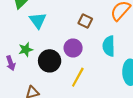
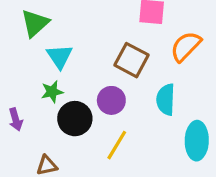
brown square: (85, 21) -> (132, 60), size x1.5
green star: (26, 50) -> (52, 92), moved

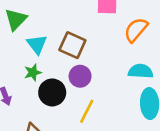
brown square: (132, 60) -> (72, 45), moved
cyan semicircle: (166, 100) -> (141, 71), moved, turned 95

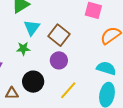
black circle: (52, 92) -> (33, 82), moved
yellow line: (87, 111) -> (68, 90), moved

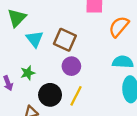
green star: (23, 49) -> (28, 73), moved
yellow line: (68, 90) -> (76, 96), moved

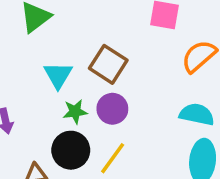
cyan triangle: (35, 39) -> (58, 75), moved
green star: (28, 73) -> (75, 112), moved

